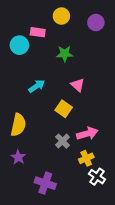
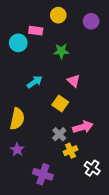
yellow cross: (86, 158) -> (71, 151), moved

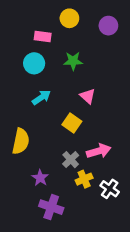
cyan circle: (18, 43) -> (34, 63), moved
purple star: (17, 150) -> (40, 178), moved
white cross: (92, 168) -> (110, 189), moved

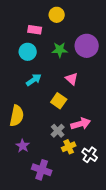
purple circle: (108, 26) -> (87, 46), moved, size x1.5
purple star: (40, 178) -> (23, 146), moved

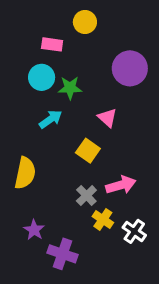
green star: (60, 50) -> (70, 88), moved
purple star: (23, 146) -> (34, 230), moved
yellow cross: (69, 147) -> (103, 219), turned -32

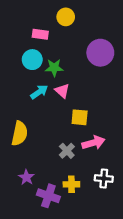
pink triangle: (107, 118) -> (62, 91), moved
yellow square: (88, 151) -> (80, 117), moved, turned -30
yellow cross: (103, 219) -> (71, 184), moved, turned -35
white cross: (134, 231) -> (104, 178), turned -30

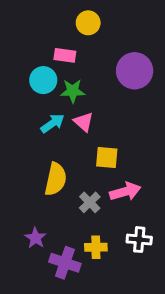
pink rectangle: (40, 34) -> (65, 55), moved
yellow semicircle: (20, 133) -> (56, 179), moved

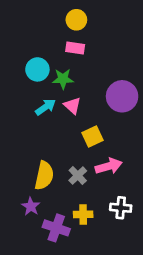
pink rectangle: (65, 55) -> (75, 48), moved
purple circle: (135, 71) -> (122, 96), moved
yellow square: (107, 157) -> (93, 137), turned -30
yellow semicircle: (56, 179) -> (44, 176), moved

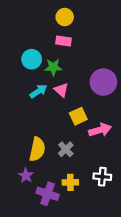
pink arrow: (109, 166) -> (100, 130), moved

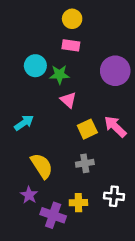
purple circle: (103, 82) -> (115, 71), moved
cyan arrow: (38, 91) -> (24, 123), moved
pink arrow: (100, 130) -> (115, 127), moved, turned -120
yellow semicircle: (37, 149) -> (42, 166), turned -45
gray cross: (66, 149) -> (85, 163), moved, turned 35

